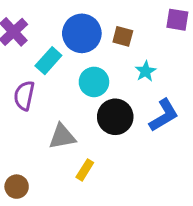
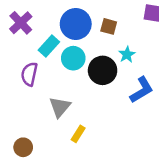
cyan circle: (94, 82) -> (73, 58), moved
black circle: (115, 117) -> (103, 70), moved
gray triangle: (62, 137) -> (60, 107), turned -40

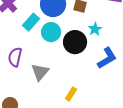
purple semicircle: (29, 74) -> (15, 57), moved
yellow rectangle: (78, 134) -> (71, 94), moved

